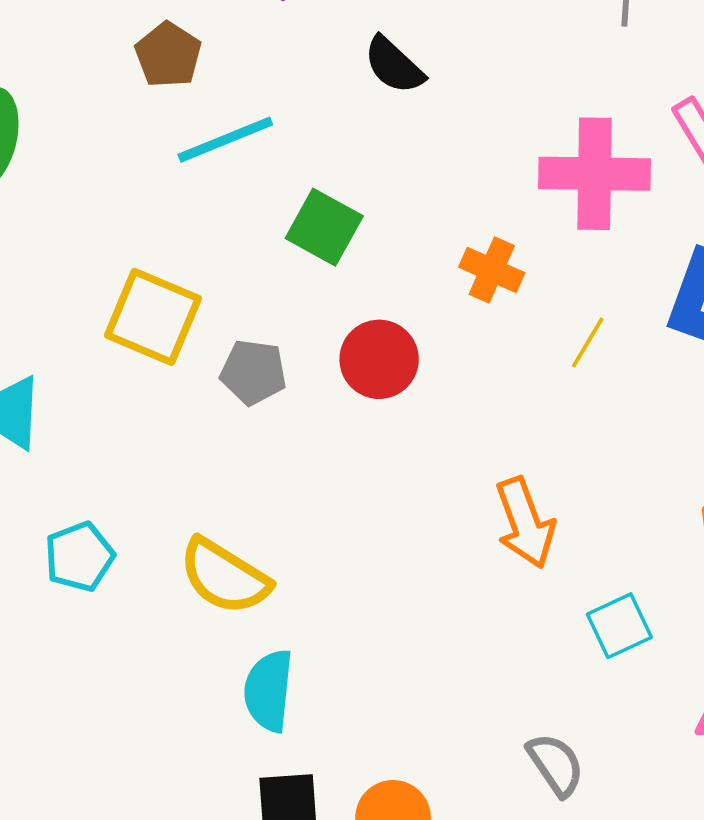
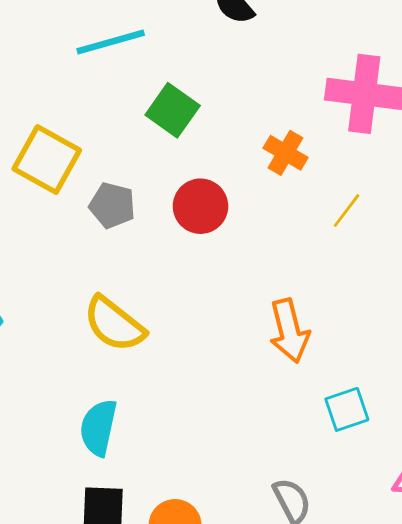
yellow semicircle: (224, 576) -> (114, 324), moved

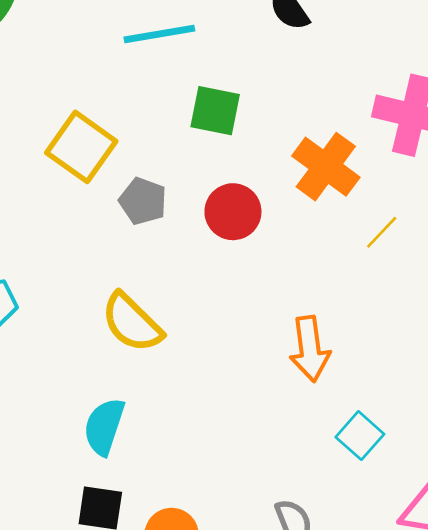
green square: (173, 110) -> (215, 111), turned -30
orange cross: (286, 153) -> (326, 167), size x1.5
cyan square: (347, 409) -> (360, 436), turned -36

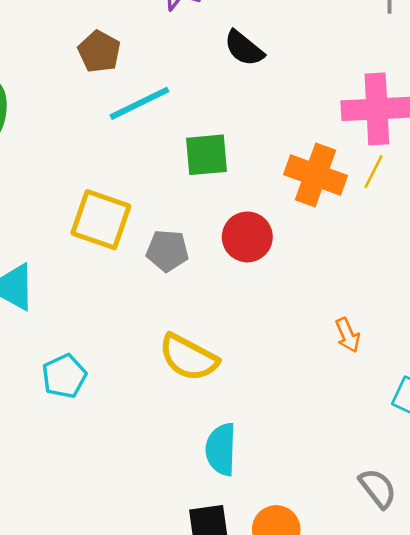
yellow line: (382, 232) -> (374, 172), moved
orange arrow: (310, 349) -> (348, 335), size x0.6
cyan semicircle: (104, 426) -> (221, 449), moved

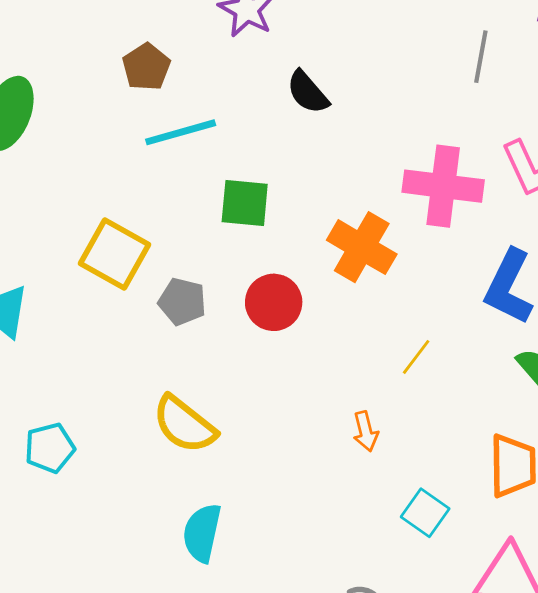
yellow line: (374, 172) -> (416, 357), moved
cyan pentagon: (64, 376) -> (50, 448), moved

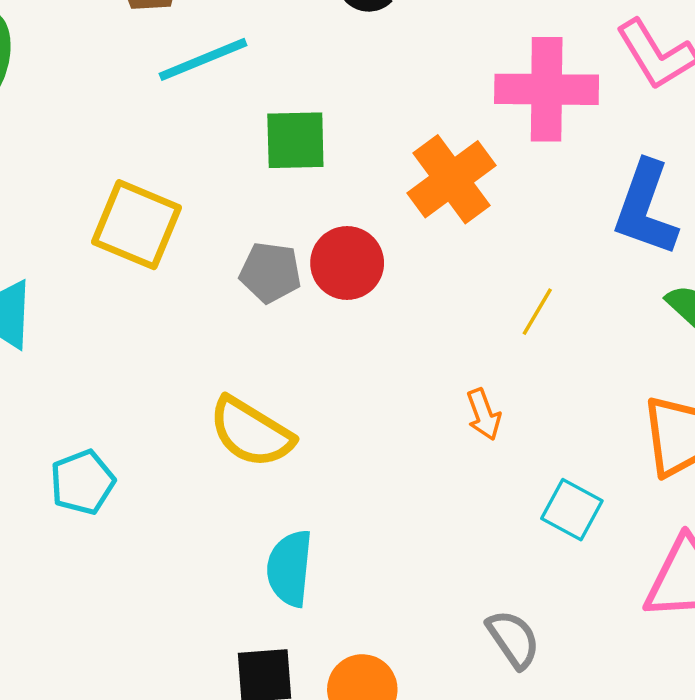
orange cross: (362, 247) -> (451, 179), turned 30
gray pentagon: (182, 302) -> (270, 272), moved

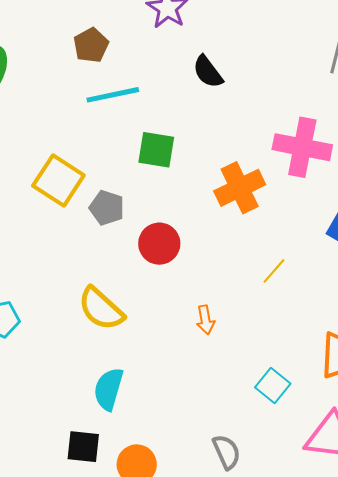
red circle: (347, 263) -> (159, 244), moved
gray pentagon: (270, 272) -> (107, 208), moved
orange arrow: (484, 414) -> (205, 320), moved

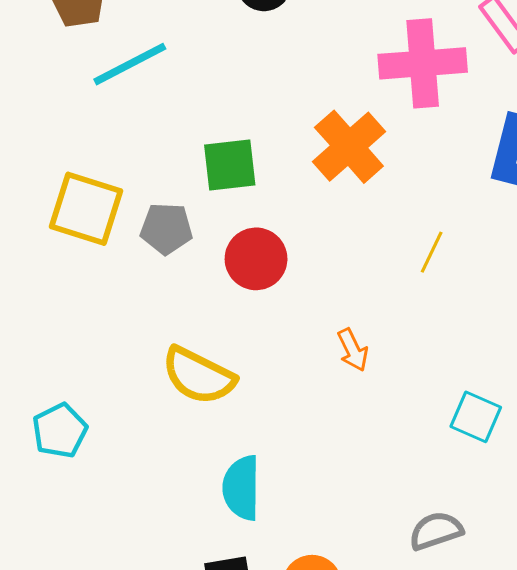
green square: (156, 150) -> (230, 165), moved
gray semicircle: (227, 452) -> (436, 531), turned -69

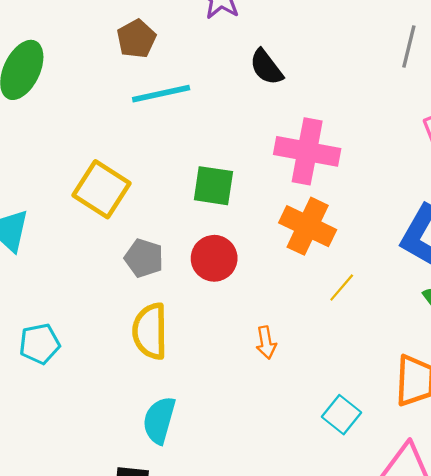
pink cross: (423, 63) -> (307, 151), moved
orange cross: (349, 147) -> (308, 226), moved, turned -38
gray pentagon: (166, 229) -> (144, 258), moved
yellow semicircle: (199, 376) -> (150, 331), turned 48

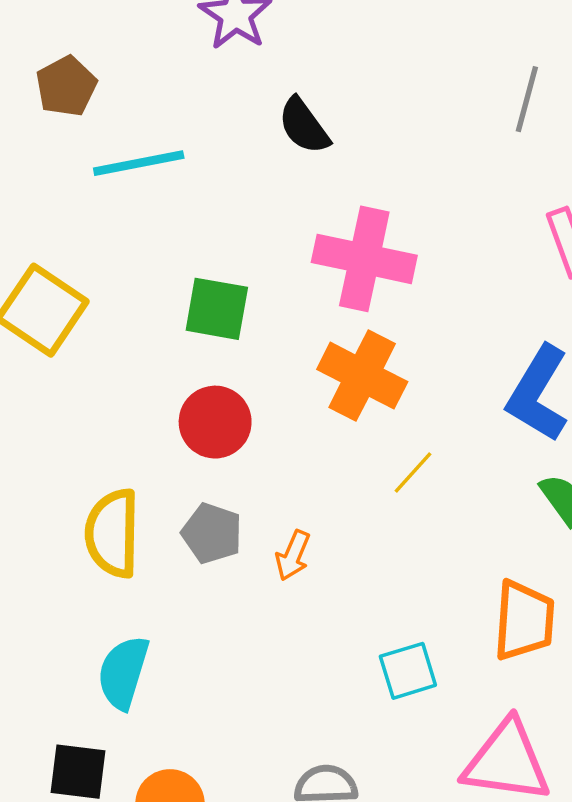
brown pentagon: (136, 39) -> (66, 86), moved
gray pentagon: (144, 258) -> (212, 533), moved
orange arrow: (266, 343) -> (293, 555), turned 32
cyan square: (342, 415) -> (408, 671), turned 33

